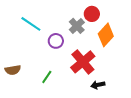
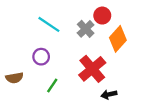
cyan line: (31, 24) -> (49, 24), moved
purple circle: (56, 41) -> (41, 57), moved

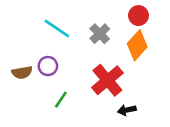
red circle: (102, 16) -> (138, 16), moved
brown semicircle: (14, 78) -> (22, 72), moved

